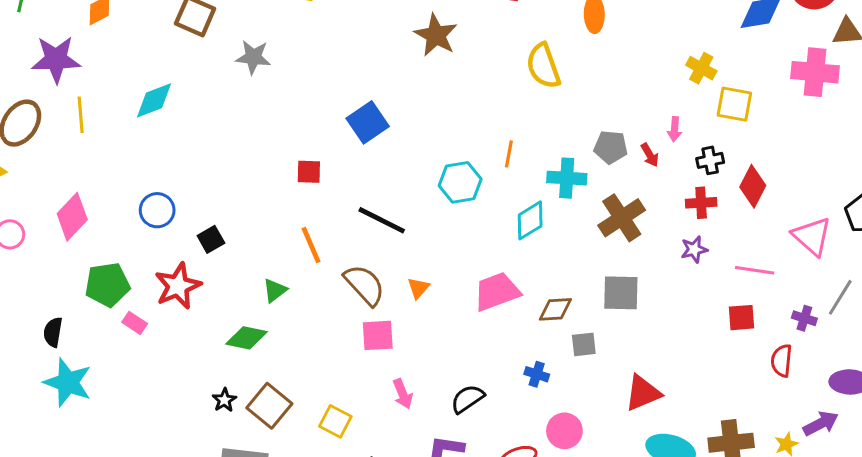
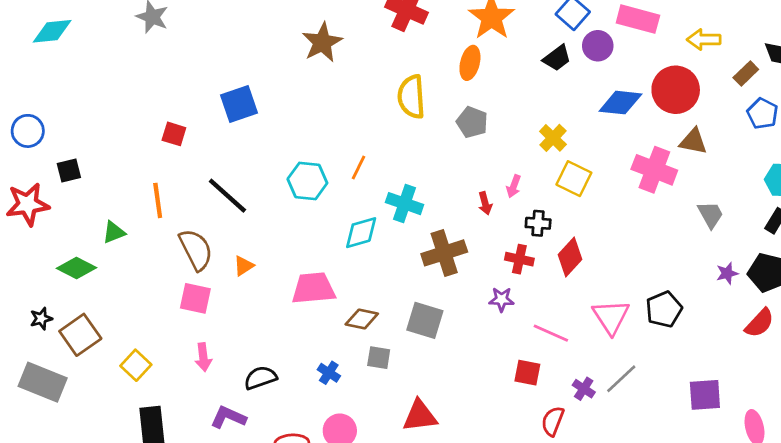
gray pentagon: (611, 147) -> (472, 122), moved

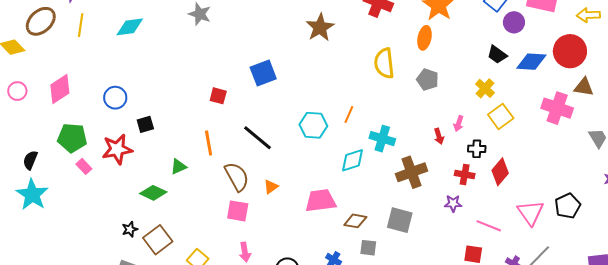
black trapezoid: (557, 58) -> (497, 55), moved, turned 75
yellow square: (574, 179) -> (501, 116), turned 30

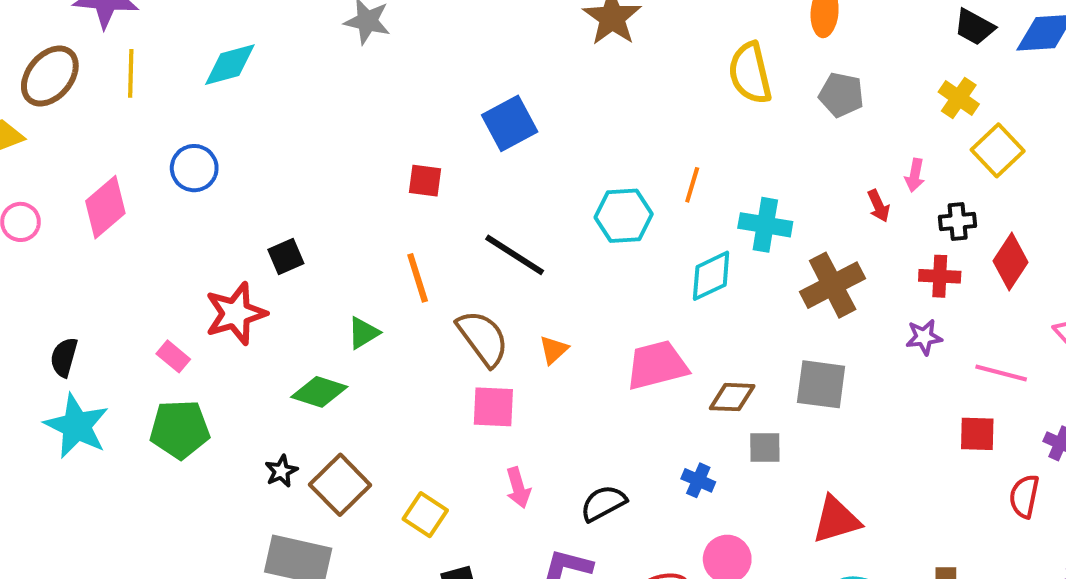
blue circle: (115, 98) -> (194, 168), moved
green pentagon: (72, 138) -> (180, 429), moved

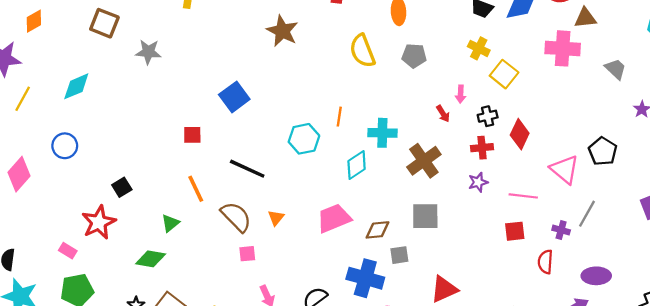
yellow line: (131, 73) -> (23, 99), turned 35
pink square: (493, 407) -> (247, 254), size x0.7
blue cross: (698, 480) -> (365, 278), size x2.0

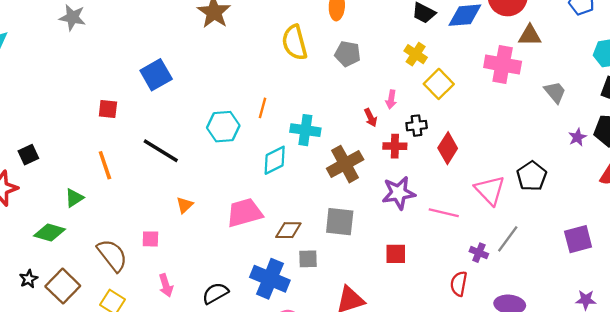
red cross: (482, 148) -> (395, 146), moved
purple star: (478, 182) -> (399, 193), size x1.6
brown semicircle: (236, 217) -> (112, 255), moved
red square: (515, 231) -> (396, 254), moved

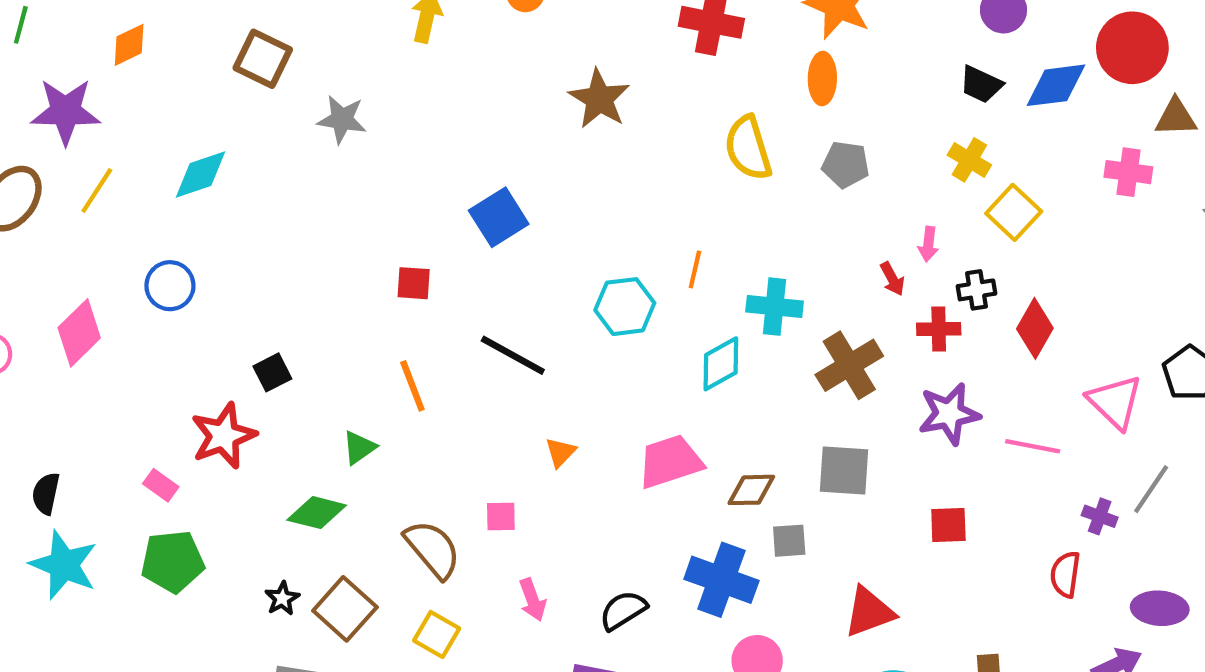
pink cross: (503, 64) -> (1128, 172), size x0.7

